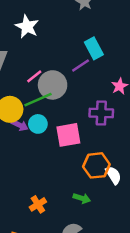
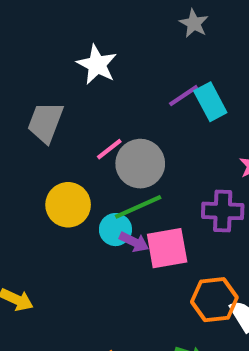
purple line: (81, 65) -> (184, 96), moved
green line: (38, 100) -> (138, 207), moved
purple arrow: (20, 125) -> (134, 242), moved

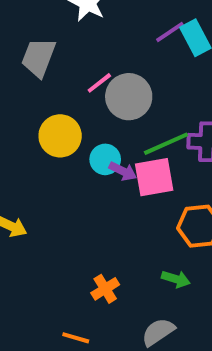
green line: (138, 207) -> (166, 144), moved

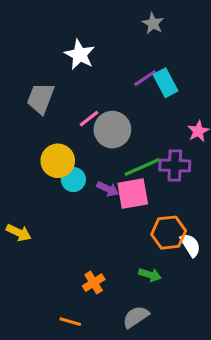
cyan circle: (105, 159) -> (73, 180), moved

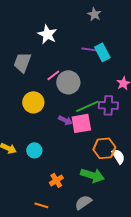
purple line: (145, 78) -> (89, 49), turned 42
cyan circle: (73, 180) -> (34, 150), moved
green arrow: (150, 275) -> (92, 175), size x1.6

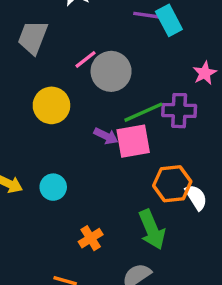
green arrow: (92, 175) -> (152, 230), turned 50

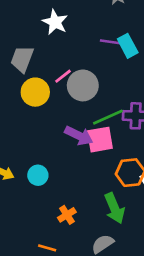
yellow circle: (51, 105) -> (35, 92), moved
purple arrow: (106, 136) -> (79, 136), size x1.5

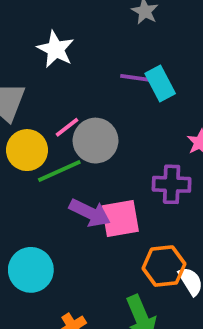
green line: (108, 117) -> (59, 171), moved
cyan circle: (38, 175) -> (31, 270), size x1.5

